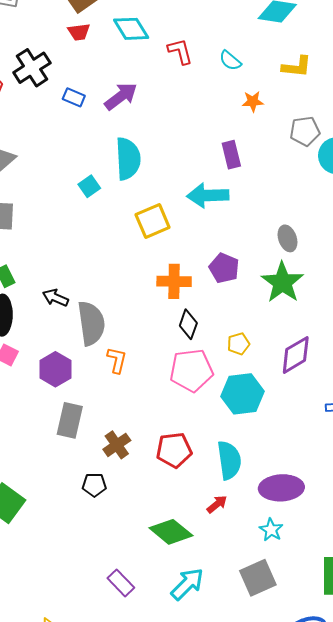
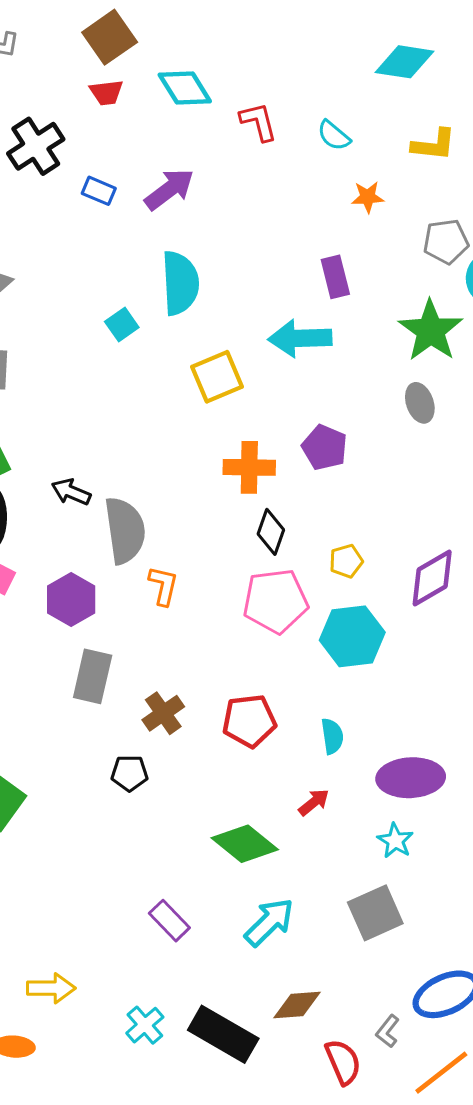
green star: (282, 282) -> (431, 331), moved
cyan semicircle: (229, 460) -> (332, 736), size x0.6

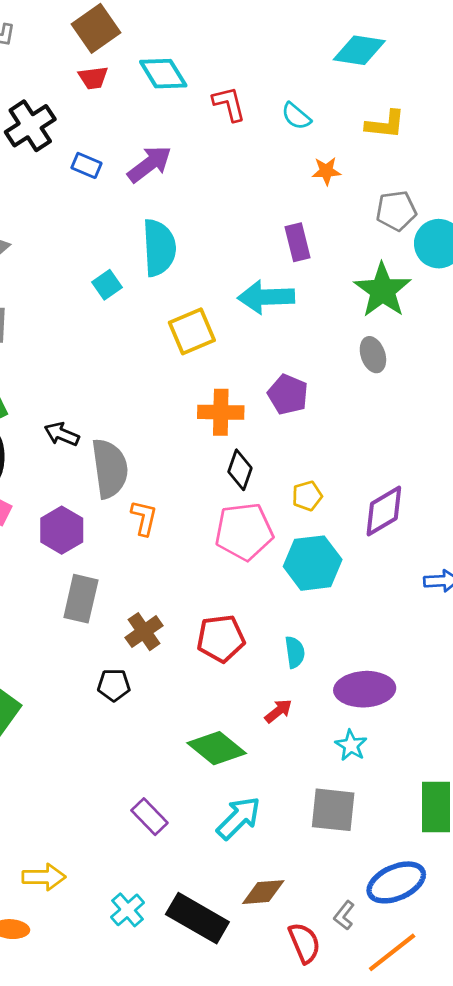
gray square: (375, 913) -> (333, 810), turned 30

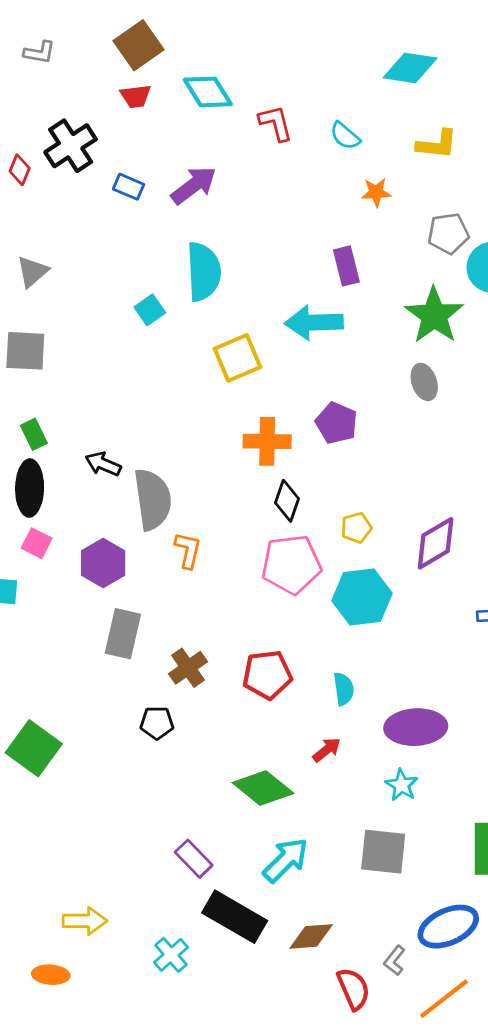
black rectangle: (197, 918) -> (235, 917), moved

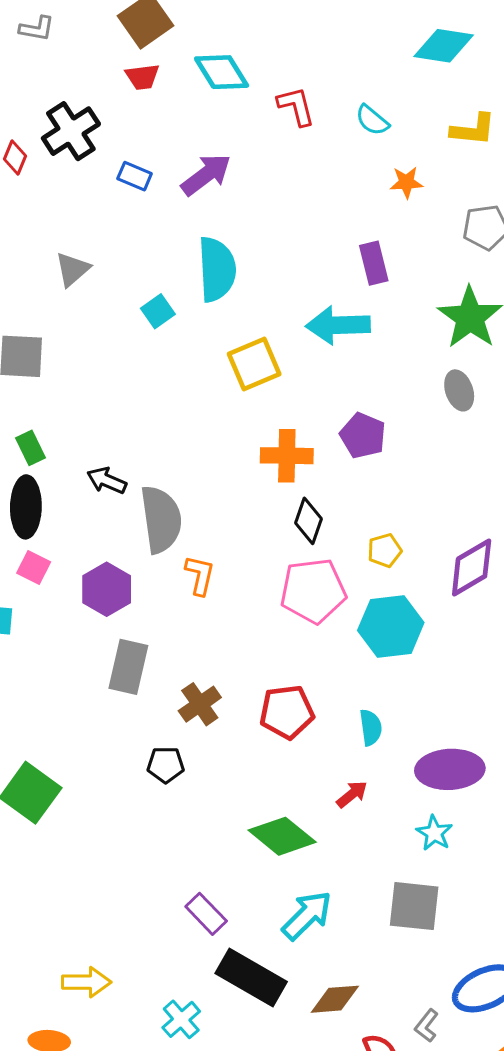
gray triangle: (32, 272) -> (72, 269), moved

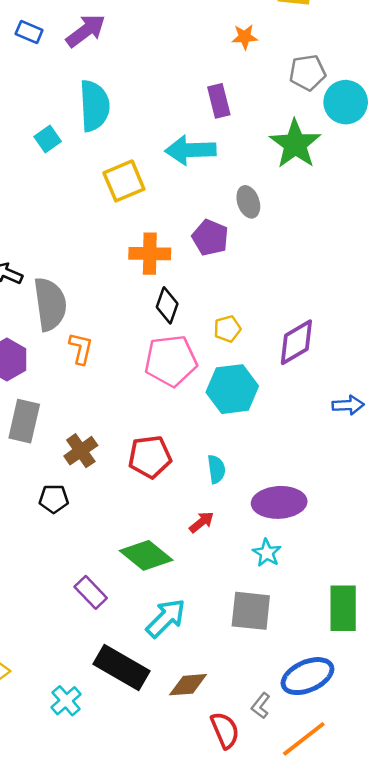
gray ellipse: (459, 390) -> (248, 202), moved
purple rectangle: (206, 914) -> (91, 592), moved

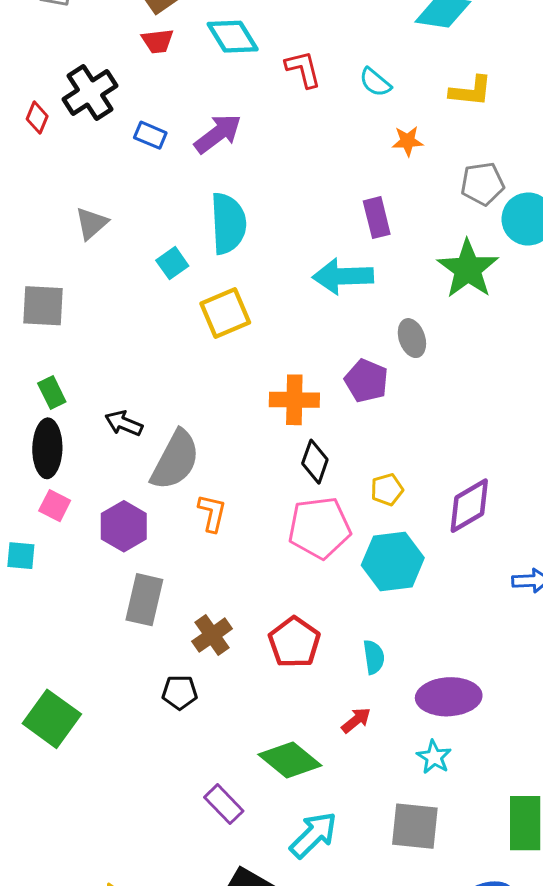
yellow square: (124, 181) -> (225, 313), moved
gray semicircle: (50, 304) -> (175, 460), turned 36
red pentagon: (150, 457) -> (294, 642), turned -30

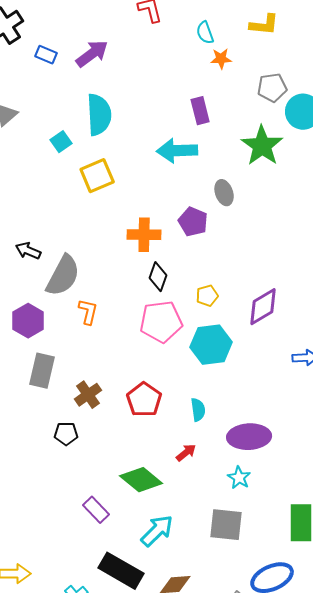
cyan semicircle: (375, 82) -> (205, 33), moved, turned 30

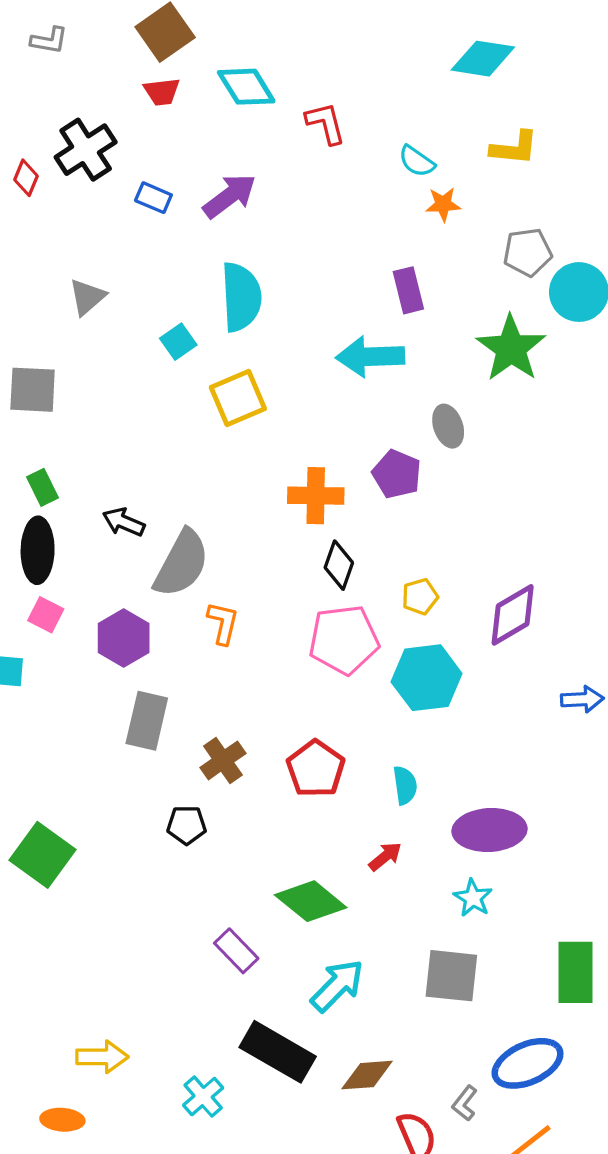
cyan semicircle: (205, 33) -> (417, 161), turned -35

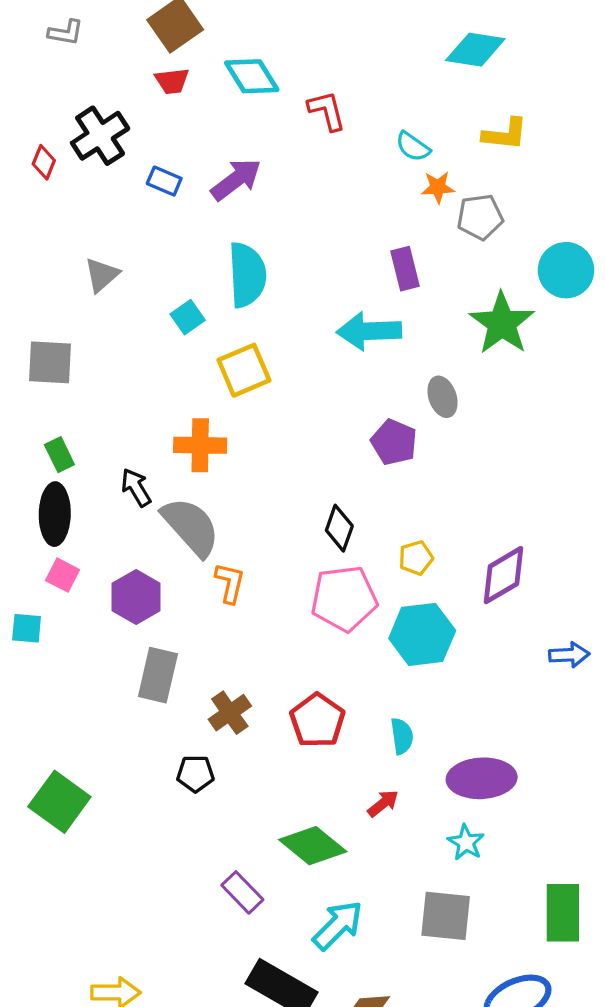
gray pentagon: (528, 252) -> (480, 217), moved
orange cross: (316, 496) -> (200, 445), moved
black arrow: (124, 522) -> (136, 487), turned 36
gray semicircle: (182, 563) -> (191, 527), turned -70

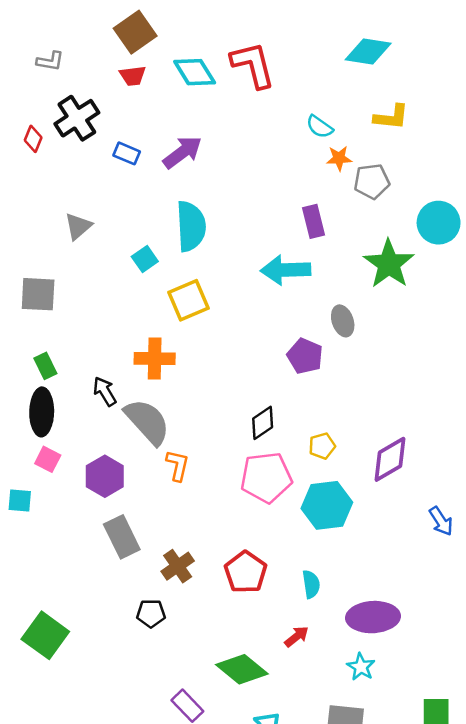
gray L-shape: (66, 32) -> (50, 61), moved
red L-shape: (327, 111) -> (253, 65), moved, size x1.5
black diamond: (339, 528) -> (263, 423), turned 36
blue arrow: (569, 655) -> (441, 521), turned 60
gray rectangle: (158, 675) -> (122, 537), turned -39

